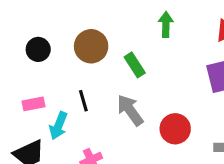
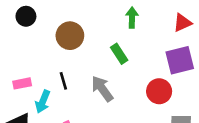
black circle: (38, 49) -> (26, 16), moved
green rectangle: (135, 65) -> (119, 54), moved
red circle: (175, 129) -> (159, 91), moved

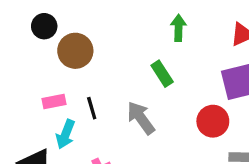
brown circle: (70, 36) -> (75, 51), moved
pink rectangle: (22, 83) -> (54, 102), moved

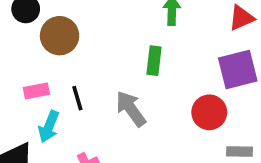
green rectangle: (162, 74) -> (154, 61), turned 40

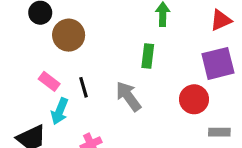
pink rectangle: (36, 91) -> (49, 81), turned 48

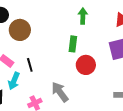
gray arrow: (128, 96) -> (60, 92), moved
red circle: (194, 99) -> (86, 65), moved

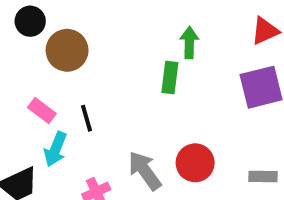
green arrow: (83, 16) -> (189, 43), moved
red circle: (86, 65) -> (195, 163), moved

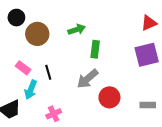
green arrow: (189, 43) -> (77, 30), moved, turned 70
gray arrow: (145, 171) -> (88, 79), moved, turned -95

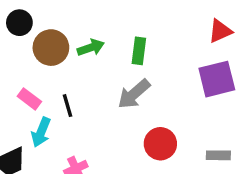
green arrow: (77, 30) -> (91, 48), moved
green rectangle: (95, 49) -> (139, 51), moved
gray arrow: (88, 79) -> (134, 94), moved

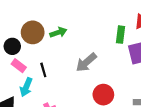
black circle: (19, 23) -> (12, 46), moved
green rectangle: (139, 51) -> (121, 35), moved

